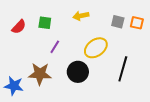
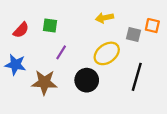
yellow arrow: (81, 16) -> (104, 18), moved
gray square: (118, 22) -> (133, 35), moved
blue star: (14, 86) -> (15, 65), moved

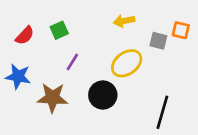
green square: (50, 26) -> (59, 30), turned -32
black line: (137, 77) -> (162, 112), moved

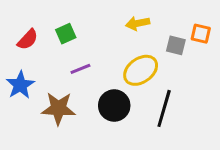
purple line: (72, 62) -> (80, 69), turned 36
blue star: (18, 76) -> (20, 85), turned 30
black line: (162, 112) -> (164, 108), moved

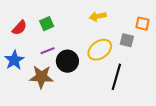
gray square: (176, 45) -> (127, 40), moved
purple line: (80, 69) -> (48, 51), moved
black circle: (114, 106) -> (67, 61), moved

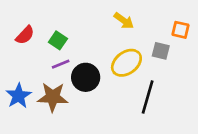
yellow arrow: (98, 16) -> (124, 21), turned -133
green square: (47, 24) -> (58, 40), moved, turned -32
blue star: (14, 60) -> (18, 96), moved

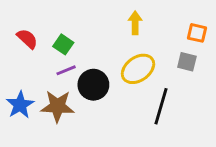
yellow arrow: (124, 21) -> (135, 23), turned -126
red semicircle: (25, 35) -> (27, 39), turned -90
gray square: (161, 51) -> (187, 62), moved

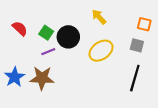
yellow arrow: (135, 23) -> (99, 17), turned -42
black circle: (93, 85) -> (68, 37), moved
black line: (161, 106) -> (135, 78), moved

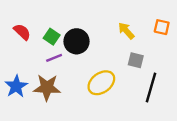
yellow arrow: (99, 17) -> (126, 31), moved
gray square: (137, 45) -> (136, 60), moved
yellow ellipse: (101, 51) -> (101, 83), moved

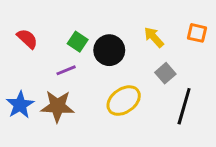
green square: (52, 37) -> (78, 42), moved
black circle: (77, 41) -> (109, 50), moved
gray square: (136, 60) -> (165, 73), turned 35

